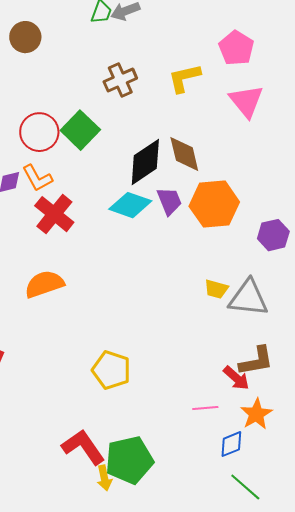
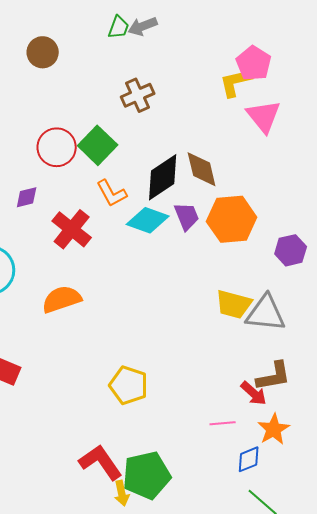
yellow L-shape: (184, 78) -> (236, 82), moved
orange L-shape: (37, 178) -> (112, 193), moved
yellow trapezoid: (216, 289) -> (234, 304), size x1.5

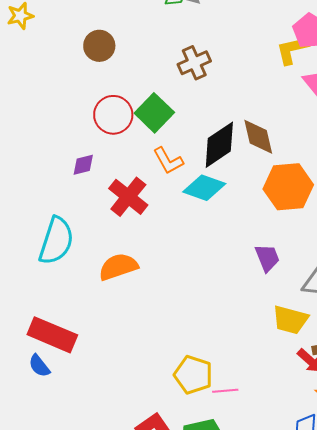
brown circle: (43, 52) -> (99, 46), moved
purple trapezoid: (187, 216) -> (267, 258), moved
yellow trapezoid: (234, 304) -> (290, 320), moved
yellow pentagon: (129, 385) -> (193, 375), moved
pink line: (223, 423) -> (225, 391), moved

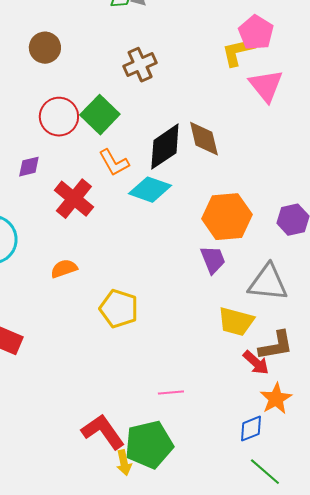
orange hexagon: (288, 187) -> (227, 217), moved
orange semicircle: (118, 267) -> (64, 269), size x0.7
yellow pentagon: (193, 375) -> (119, 309), moved

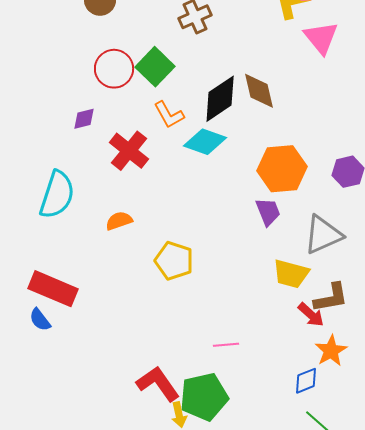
gray triangle: (268, 283) -> (323, 235), turned -30

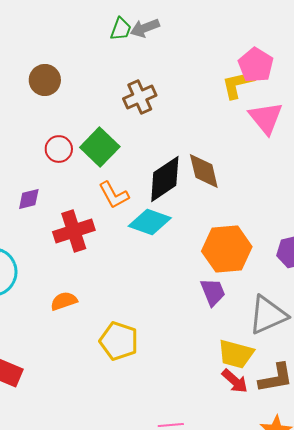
red circle: (114, 69) -> (59, 149), size x0.7
red cross: (129, 151) -> (74, 231), turned 33
red arrow: (311, 315) -> (235, 381), moved

